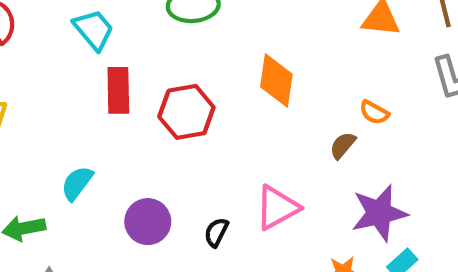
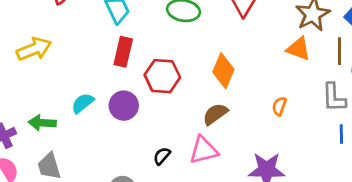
orange semicircle: (374, 112) -> (279, 106), turned 66
brown semicircle: (343, 145) -> (215, 114), moved, size x1.4
purple circle: (148, 222) -> (124, 106), moved

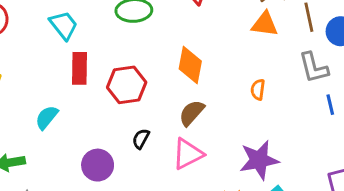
cyan semicircle: (83, 103) -> (47, 117), moved
purple circle: (124, 106) -> (98, 165), moved
black semicircle: (162, 156) -> (141, 139), moved

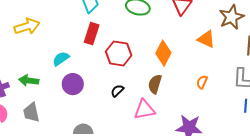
orange triangle: (265, 24) -> (206, 39), moved
brown semicircle: (192, 113) -> (155, 84), turned -42
purple circle: (98, 165) -> (73, 84), moved

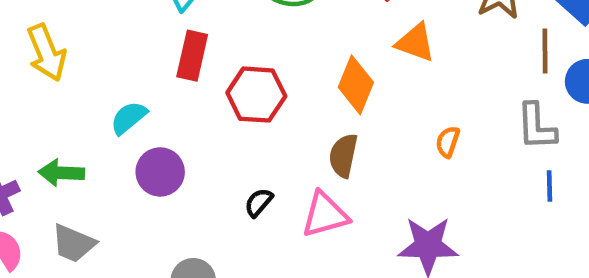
yellow arrow: (27, 26) -> (47, 53), turned 90
orange triangle: (206, 39) -> (415, 43), moved
black semicircle: (117, 91) -> (259, 202), moved
gray trapezoid: (31, 112) -> (73, 243), turned -50

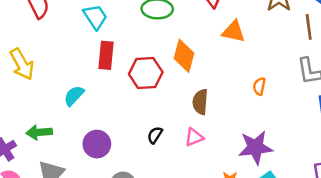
orange diamond: (356, 85) -> (184, 56), moved
purple circle: (160, 172) -> (97, 144), moved
pink triangle: (325, 215) -> (194, 137), size x0.7

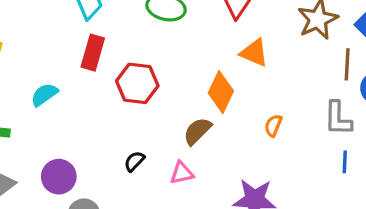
orange diamond: (184, 56) -> (221, 92), moved
brown semicircle: (200, 102) -> (197, 131), turned 30
purple circle: (97, 144) -> (59, 177), moved

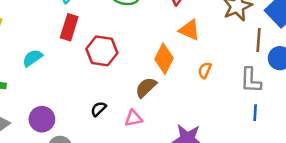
orange semicircle: (273, 126) -> (205, 70), moved

